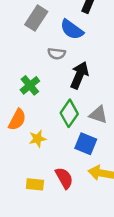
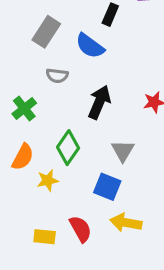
gray semicircle: (57, 54) -> (57, 76), moved
green cross: (30, 85) -> (24, 108), moved
green diamond: (69, 113) -> (68, 148), moved
gray triangle: (98, 115) -> (123, 151), turned 42

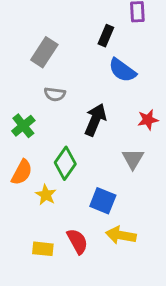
blue semicircle: (90, 46) -> (122, 70), moved
gray triangle: (123, 151) -> (133, 159), moved
yellow star: (48, 180) -> (46, 195), turned -30

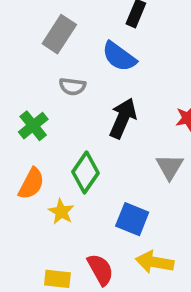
blue semicircle: (122, 70) -> (119, 57), moved

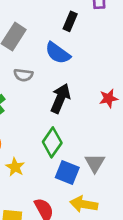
gray triangle: (170, 167) -> (95, 163), moved
green diamond: (85, 172) -> (52, 142), moved

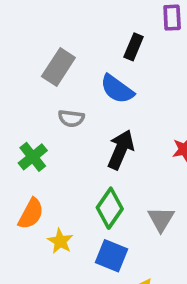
gray triangle: (95, 163) -> (161, 219), moved
blue square: (67, 173) -> (112, 256), moved

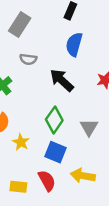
blue semicircle: (117, 89) -> (74, 44), moved, turned 70
black arrow: (121, 150) -> (62, 80), turned -70

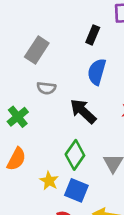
yellow star: (21, 142) -> (49, 181), moved

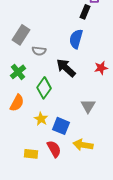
black rectangle: (93, 35) -> (85, 12), moved
gray rectangle: (37, 50) -> (21, 35), moved
green diamond: (75, 155) -> (44, 88), moved

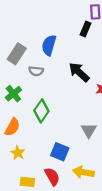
blue semicircle: (76, 39) -> (49, 45), moved
black arrow: (66, 68) -> (79, 72), moved
yellow star: (41, 119) -> (18, 153), moved

